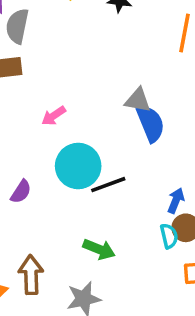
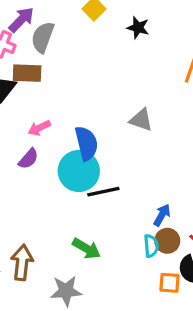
pink arrow: (54, 116) -> (39, 128), moved
blue semicircle: (151, 123) -> (86, 143), moved
purple semicircle: (21, 192) -> (28, 159), moved

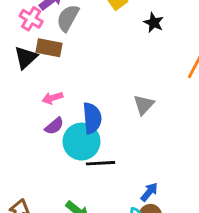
gray triangle: (141, 120) -> (144, 105), turned 45
purple semicircle: (28, 159) -> (54, 126), moved

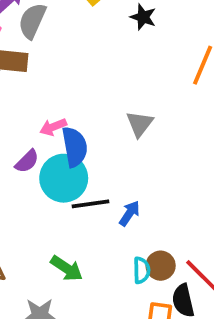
pink arrow: (52, 98) -> (53, 127), moved
blue arrow: (149, 192) -> (129, 213), moved

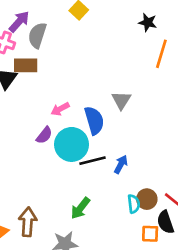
black star: (143, 17) -> (148, 22), moved
blue semicircle: (75, 147) -> (94, 120), moved
green arrow: (67, 268) -> (80, 208), turned 100

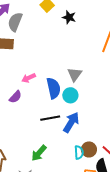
black star: (148, 22) -> (69, 17), moved
cyan circle: (72, 144) -> (70, 95), moved, size x0.6
blue arrow: (121, 164) -> (71, 122), size x1.5

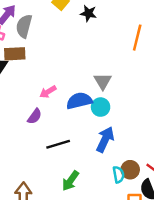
blue semicircle: (53, 88) -> (79, 101), turned -85
black line: (50, 118) -> (58, 144), moved

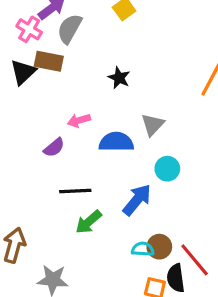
black star: (88, 13) -> (119, 78), moved
cyan circle: (101, 107) -> (167, 169), moved
cyan semicircle: (118, 175) -> (143, 249), turned -91
green arrow: (70, 181) -> (89, 222), moved

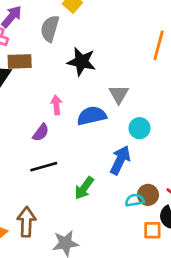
gray semicircle: (70, 29) -> (50, 29), moved
black star: (119, 78) -> (82, 62), size x1.5
pink arrow: (79, 120) -> (56, 105), turned 114
black line: (75, 191) -> (44, 167), moved

